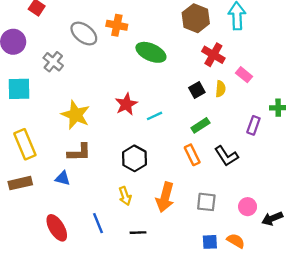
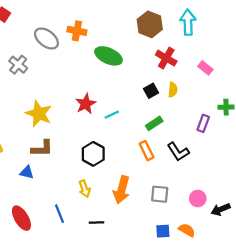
pink rectangle: (244, 75) -> (205, 68), moved

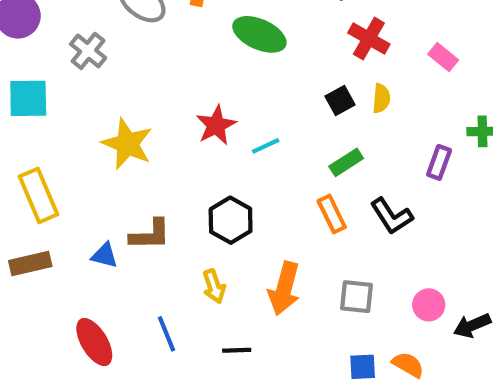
brown L-shape: (42, 148) -> (150, 235), moved

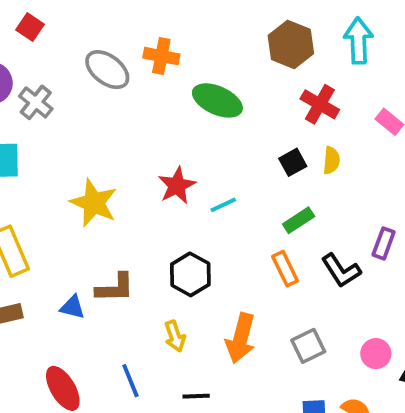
gray cross: (88, 51) -> (36, 102), moved
purple rectangle: (439, 162) -> (384, 243), moved
gray square: (356, 297) -> (308, 346), turned -32

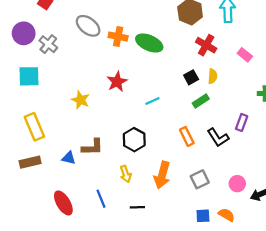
orange cross: (161, 56) -> (118, 37), moved
red star: (177, 185) -> (117, 82), moved
yellow star: (94, 203) -> (81, 100), size x0.7
green rectangle: (299, 220) -> (201, 101), moved

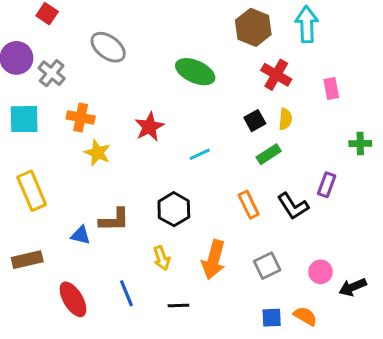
orange cross: (118, 37) -> (81, 118), moved
pink rectangle: (245, 55) -> (331, 88), turned 40
brown rectangle: (30, 162) -> (27, 260), moved

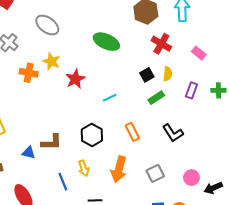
pink rectangle: (331, 88) -> (199, 53), turned -40
yellow star: (97, 153) -> (51, 61), moved
purple rectangle: (327, 185) -> (191, 90), moved
orange rectangle: (249, 205) -> (132, 132), moved
blue line: (126, 293) -> (63, 182), moved

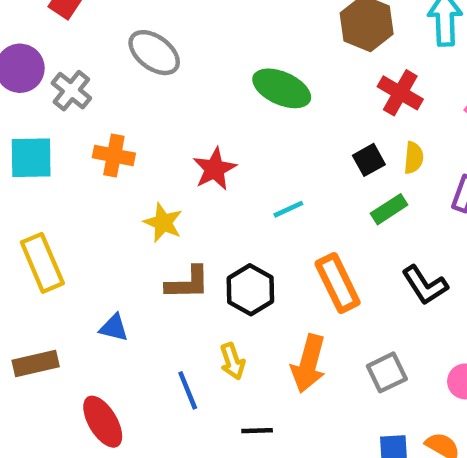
yellow star: (51, 61) -> (163, 223), moved
orange rectangle: (132, 132) -> (338, 283), size x1.4
brown L-shape: (51, 142) -> (188, 283), moved

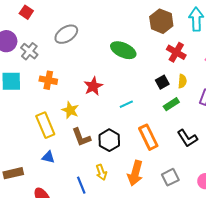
gray ellipse: (154, 53) -> (66, 34), turned -70
yellow rectangle: (42, 263) -> (45, 125), moved
brown L-shape: (188, 283) -> (81, 137), turned 70

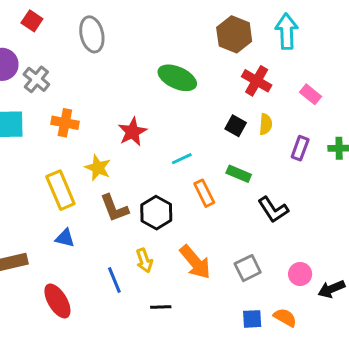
gray ellipse: (66, 34) -> (92, 34), moved, turned -70
black square: (162, 82) -> (236, 126), turned -32
green rectangle: (171, 104) -> (239, 174), moved, turned 56
orange rectangle: (148, 137) -> (204, 193), moved, size x0.7
orange arrow: (135, 173) -> (195, 262), turned -55

